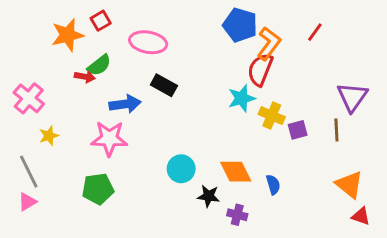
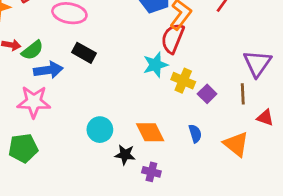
green semicircle: (99, 65) -> (32, 50), moved
purple square: (298, 130) -> (207, 94), turned -30
blue semicircle: (273, 185) -> (195, 134), moved
orange triangle: (349, 185) -> (236, 144), moved
red triangle: (361, 216) -> (265, 118), moved

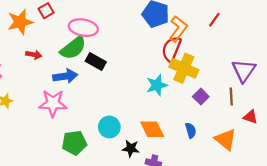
green semicircle: (32, 50) -> (73, 48), moved, size x1.4
cyan star: (155, 65) -> (157, 85), moved
yellow cross: (183, 81) -> (184, 68), moved, size x1.4
green pentagon: (23, 148) -> (74, 143), moved

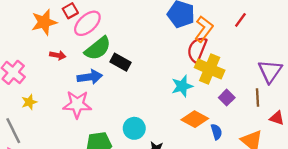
pink ellipse: (83, 28) -> (87, 23), moved, turned -52
orange diamond: (152, 129) -> (195, 119), moved, turned -35

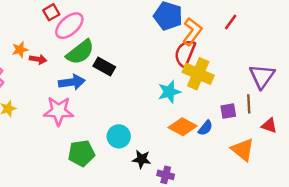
orange star: (44, 22) -> (20, 50), moved, size x0.6
purple square: (227, 98) -> (228, 111), moved, turned 35
blue semicircle: (216, 132) -> (205, 128), moved, turned 56

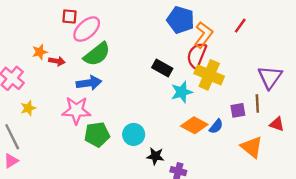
red square: (51, 12) -> (69, 16), turned 35
black rectangle: (104, 67) -> (162, 68), moved
green pentagon: (81, 153) -> (97, 134), moved

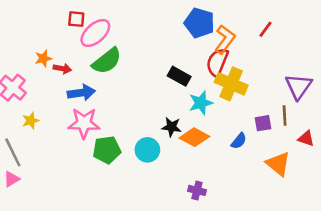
blue arrow: (89, 83) -> (81, 93), moved
orange diamond: (194, 125) -> (194, 137), moved
black star: (155, 156) -> (172, 127), moved

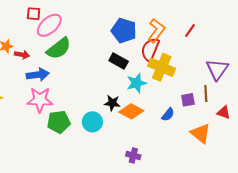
blue pentagon: (199, 23) -> (124, 31), moved
red line: (265, 29) -> (190, 31), moved

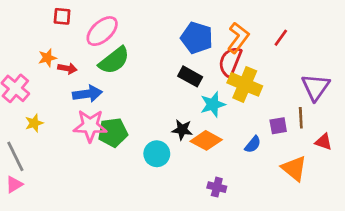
red square: (34, 14) -> (62, 16), moved
green pentagon: (59, 122) -> (113, 132), moved
purple cross: (133, 155) -> (217, 187), moved

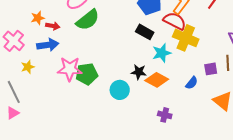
red semicircle: (230, 62) -> (175, 21), turned 95
blue arrow: (87, 94) -> (48, 45), moved

